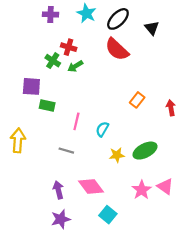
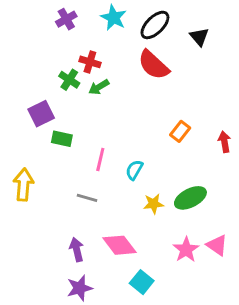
purple cross: (51, 14) -> (66, 19), turned -32
purple square: (31, 86) -> (41, 114), turned -30

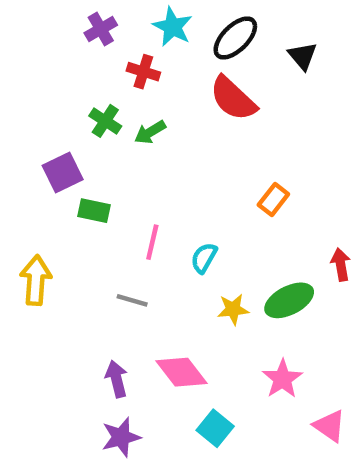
red cross: (90, 62) -> (143, 72), moved
red arrow: (224, 142) -> (341, 264), moved
pink triangle: (217, 245) -> (330, 426), moved

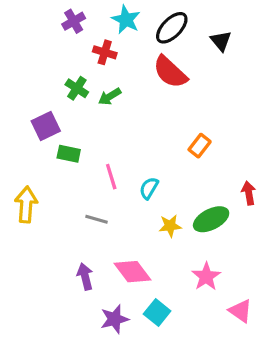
pink line: (152, 242) -> (111, 177), turned -30
purple star: (121, 437) -> (114, 319), moved

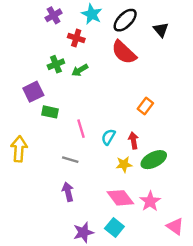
green cross: (77, 88) -> (56, 64), turned 35
red arrow: (249, 193) -> (133, 141), moved
pink diamond: (132, 272) -> (120, 198), moved
purple arrow: (85, 277) -> (68, 192), moved

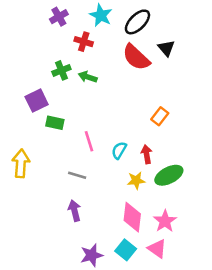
black triangle: (161, 30) -> (166, 48), moved
green arrow: (80, 70) -> (88, 77), turned 49
pink diamond: (120, 198) -> (132, 217), turned 44
pink triangle: (175, 226) -> (157, 249), moved

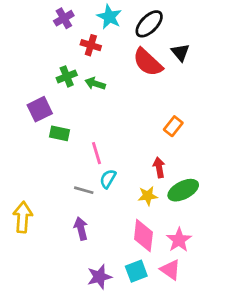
cyan semicircle: (119, 150) -> (108, 179), moved
yellow arrow: (21, 163) -> (23, 217), moved
cyan square: (126, 250) -> (136, 271), turned 30

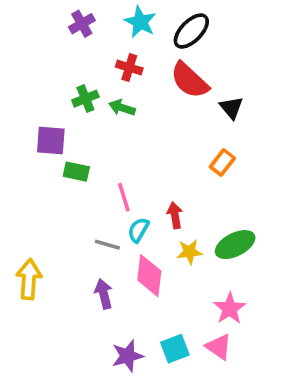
red cross: (91, 45) -> (129, 68), moved
black triangle: (180, 52) -> (231, 108), moved
purple square: (40, 109) -> (51, 141), turned 30
red arrow: (159, 167) -> (175, 215), moved
pink diamond: (143, 236) -> (149, 276), moved

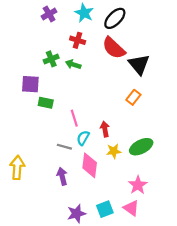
black triangle: (231, 108) -> (139, 64), size x1.5

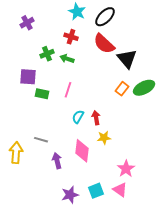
purple cross: (49, 14) -> (27, 23), moved
pink line: (74, 118) -> (68, 90), moved, turned 35
cyan semicircle: (83, 138) -> (78, 117), moved
gray line: (64, 147) -> (41, 140), moved
green ellipse: (141, 147) -> (144, 88), moved

